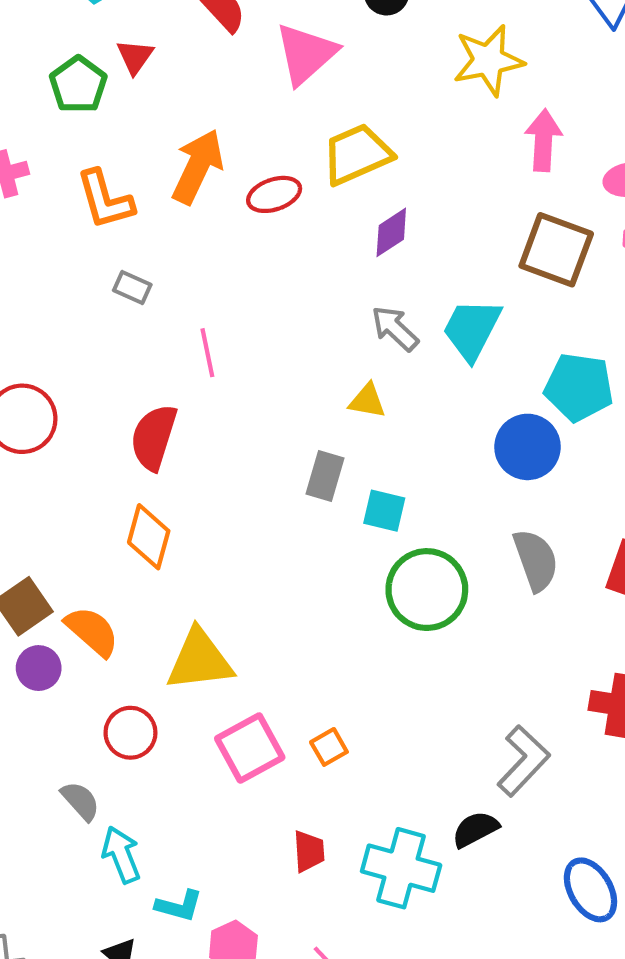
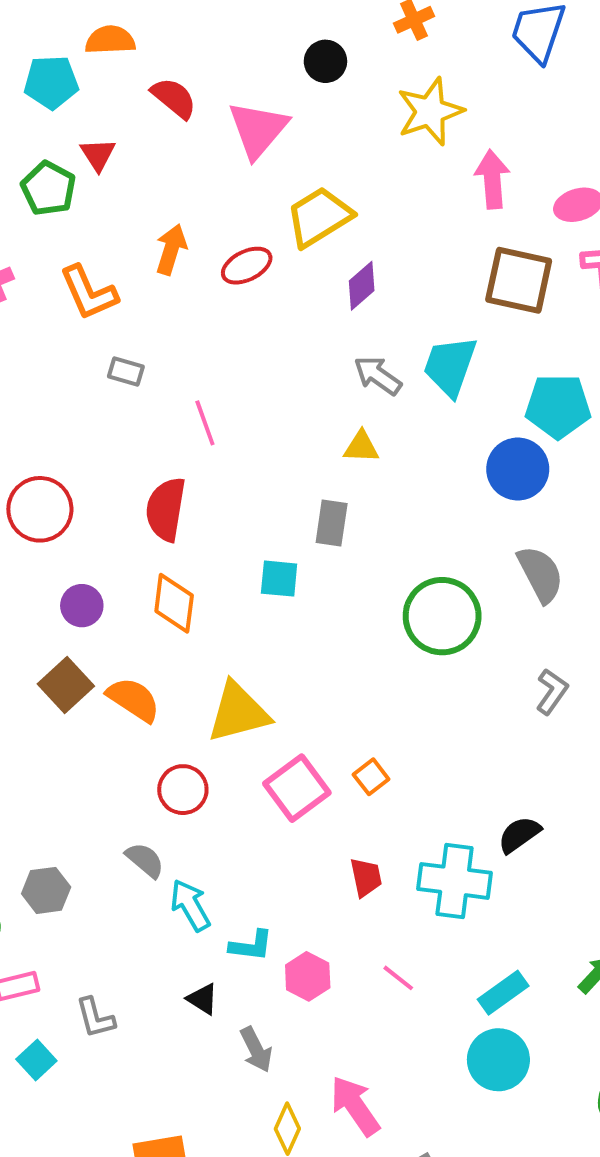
orange arrow: (198, 167) -> (171, 249), size x0.7
cyan square: (384, 511) -> (279, 579), moved
purple circle: (39, 668) -> (82, 606), moved
gray L-shape: (523, 761) -> (552, 692), moved, size x0.7

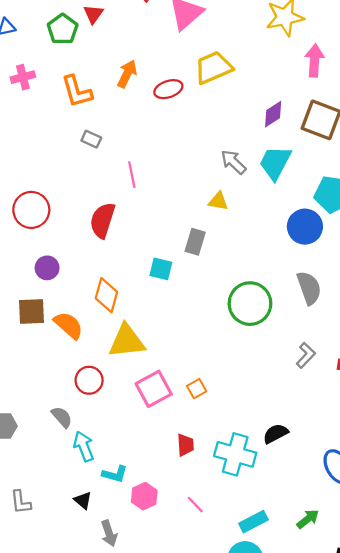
purple diamond: (362, 286) -> (273, 114), moved
orange diamond: (174, 603) -> (106, 295), moved
brown square: (66, 685) -> (32, 311), turned 32

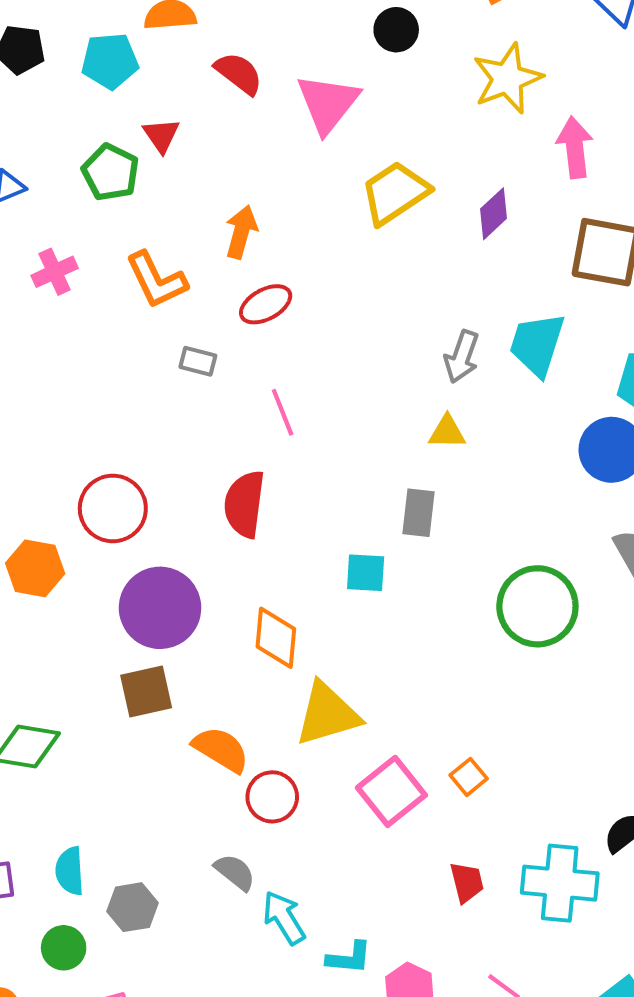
red ellipse: (168, 89) -> (266, 304), moved
purple diamond: (273, 114) -> (494, 214), moved
gray arrow: (233, 162) -> (462, 357), turned -104
purple circle: (47, 268) -> (160, 608), size x1.8
orange semicircle: (69, 325) -> (221, 749), moved

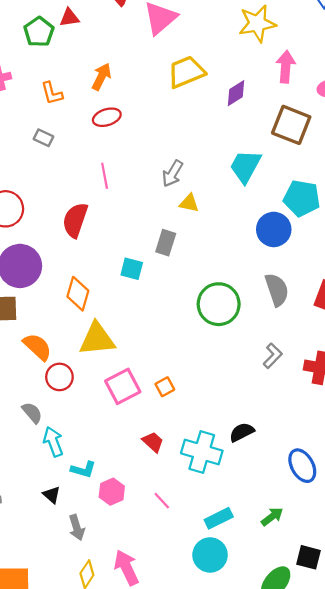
red triangle: (161, 135) -> (69, 18), turned 45
orange L-shape: (156, 280) -> (52, 93), size x0.7
gray arrow: (462, 357) -> (173, 174), moved
gray rectangle: (198, 361) -> (43, 138), moved
red trapezoid: (467, 882) -> (153, 442), turned -45

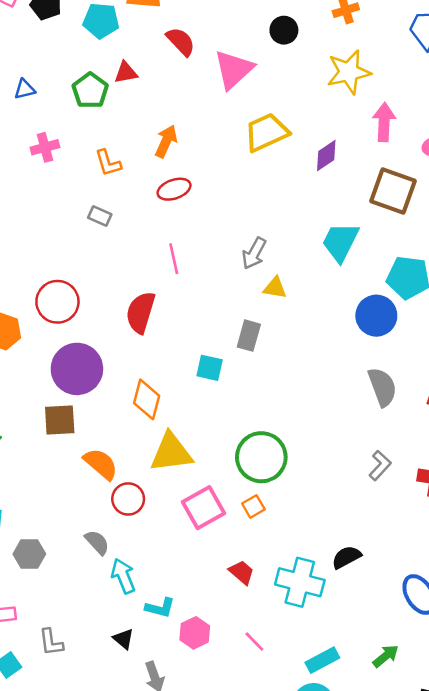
green circle: (219, 304) -> (261, 457), moved

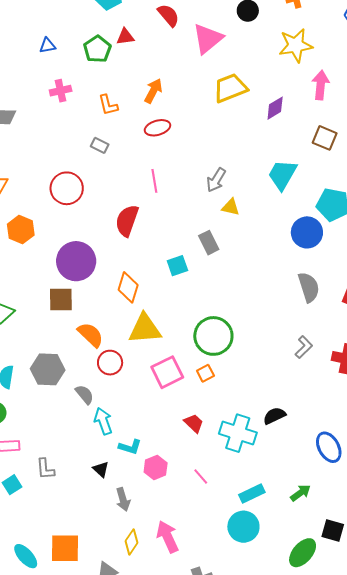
brown square: (393, 191) -> (325, 138), size x0.7
red circle: (57, 302) -> (67, 188), moved
gray rectangle: (249, 336) -> (209, 243), turned -45
cyan square: (210, 368) -> (177, 266), turned -35
gray hexagon: (29, 554) -> (48, 369), moved, size x1.4

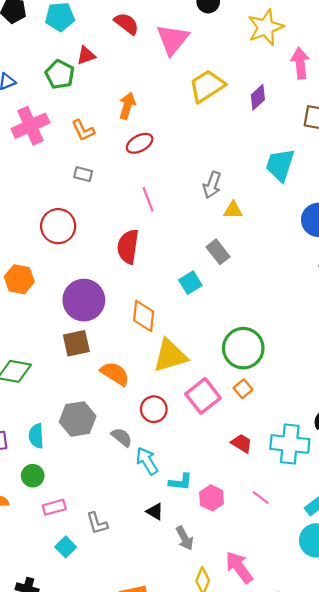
pink cross: (61, 91) -> (30, 126), size x1.6
red circle: (110, 363) -> (154, 409), moved

